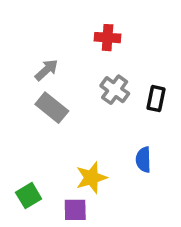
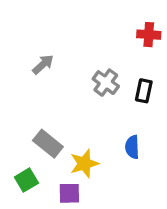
red cross: (108, 38) -> (149, 35), moved
gray rectangle: (52, 108) -> (48, 144), moved

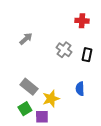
red cross: (149, 35) -> (82, 21), moved
green square: (26, 180) -> (25, 109), moved

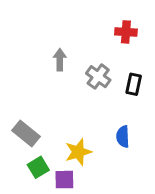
gray arrow: (26, 39) -> (60, 60), moved, turned -48
gray rectangle: (29, 87) -> (26, 133), moved

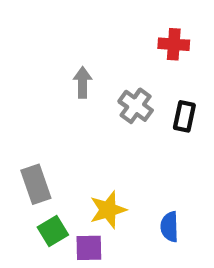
gray rectangle: (26, 133) -> (36, 184), turned 32
blue semicircle: (123, 137) -> (170, 227), moved

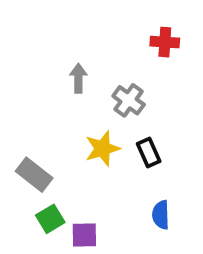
black rectangle: (184, 116) -> (149, 153), moved, turned -36
gray rectangle: (36, 184) -> (34, 175), turned -33
yellow star: (108, 210) -> (102, 149), moved

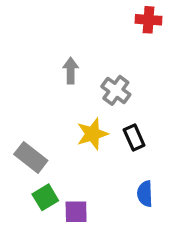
red cross: (165, 42) -> (149, 20), moved

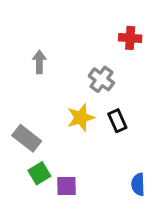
red cross: (149, 20) -> (130, 38), moved
gray arrow: (71, 71) -> (39, 62), moved
blue semicircle: (145, 194) -> (138, 184), moved

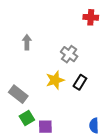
red cross: (130, 38) -> (91, 17), moved
black rectangle: (117, 121) -> (80, 82), turned 56

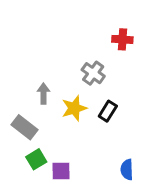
red cross: (91, 17) -> (122, 39), moved
gray arrow: (27, 42) -> (43, 94), moved

